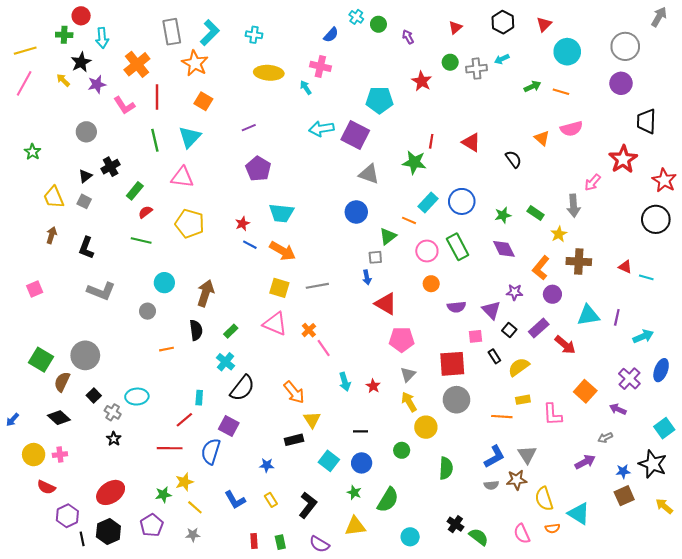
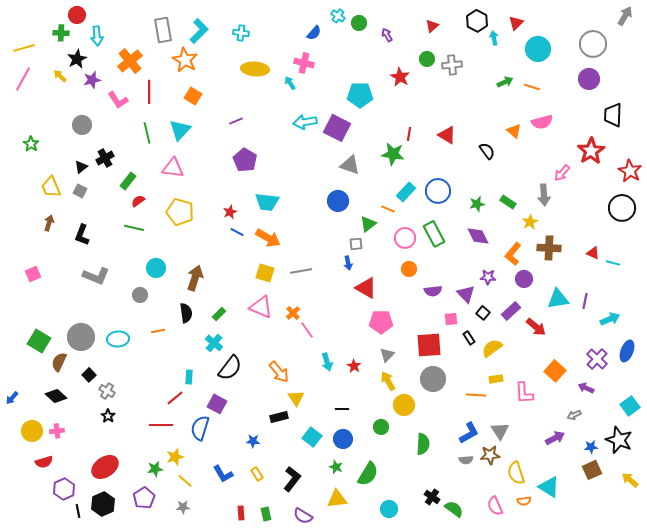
cyan arrow: (502, 59) -> (494, 38), moved, turned 104
cyan ellipse: (137, 397) -> (118, 339), moved
red semicircle: (46, 487) -> (44, 462), turned -42

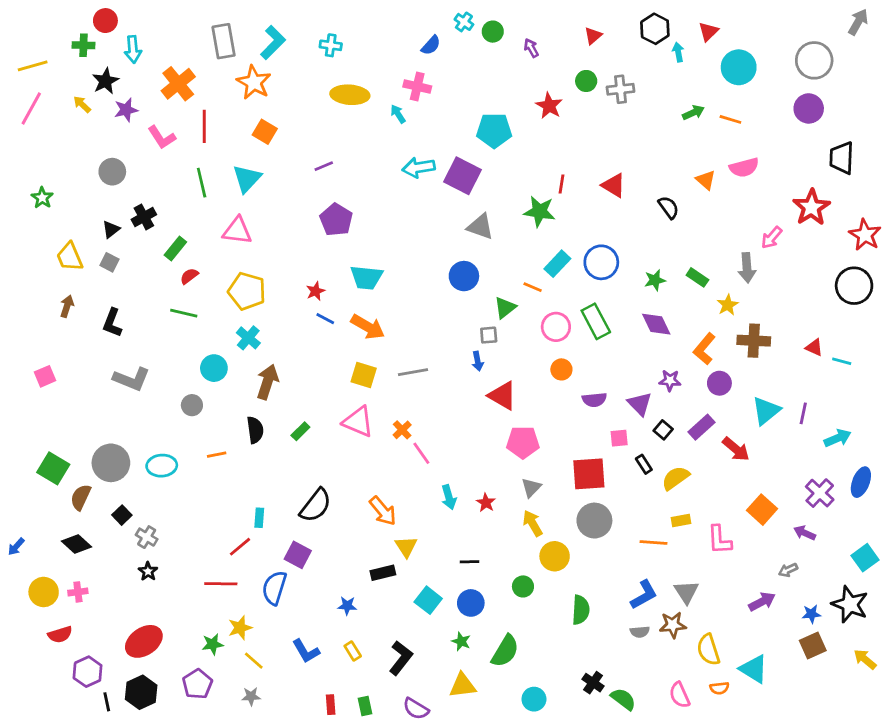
cyan triangle: (558, 299) -> (766, 411), turned -30
cyan cross: (214, 343) -> (248, 338), moved

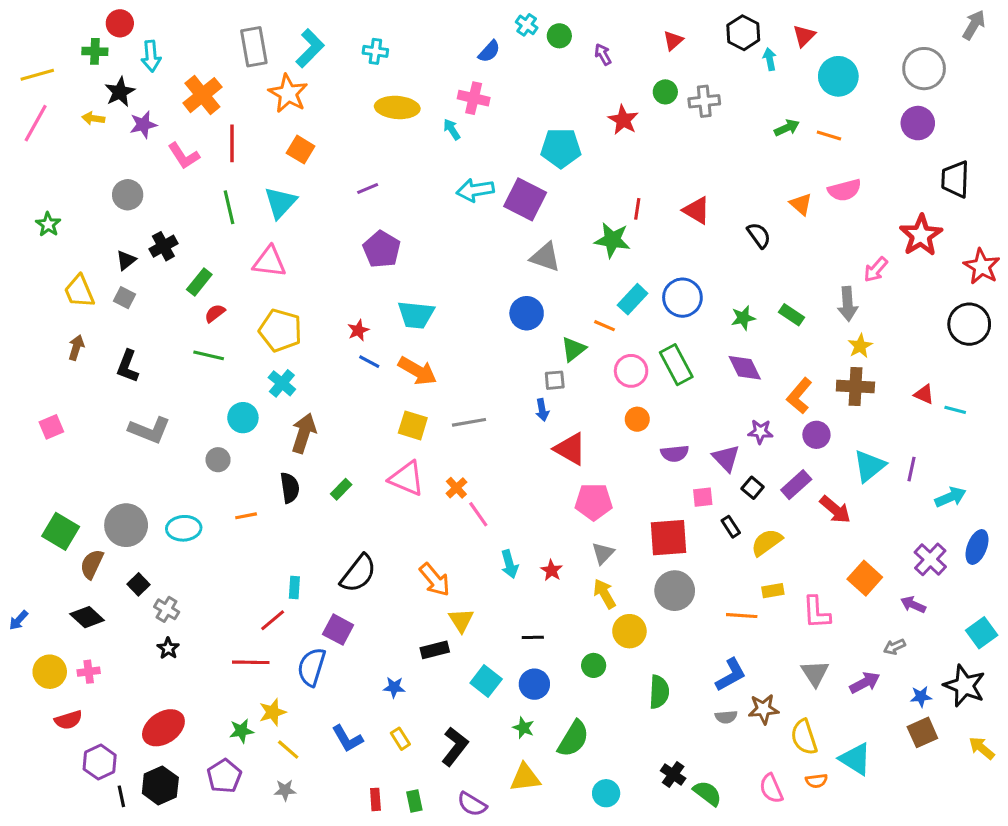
yellow arrow: (82, 104) -> (93, 118), turned -36
yellow star: (728, 305) -> (860, 346), moved
gray triangle: (686, 592) -> (815, 673), moved

